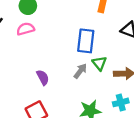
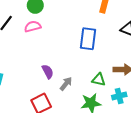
green triangle: (99, 63) -> (99, 80), moved, turned -40
gray arrow: (80, 71) -> (66, 84), moved

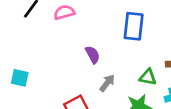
purple semicircle: (48, 72) -> (93, 55), moved

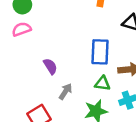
blue rectangle: (134, 26) -> (100, 52), moved

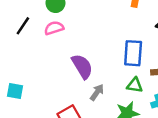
purple semicircle: (50, 66) -> (82, 66), size x1.5

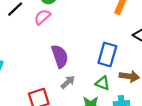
pink semicircle: (54, 28) -> (42, 17), turned -36

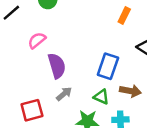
pink semicircle: (42, 17) -> (37, 40), moved

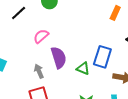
gray arrow: (64, 94) -> (39, 71), moved, turned -72
green triangle: (101, 97) -> (83, 68), moved

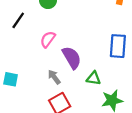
green triangle: (83, 68) -> (94, 78), moved

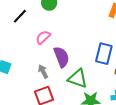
green triangle: (94, 78) -> (78, 78), size x1.5

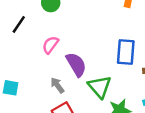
green triangle: (78, 78) -> (100, 87), turned 40

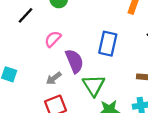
blue rectangle: (126, 52) -> (108, 44), moved
gray arrow: (57, 85) -> (54, 78), turned -98

